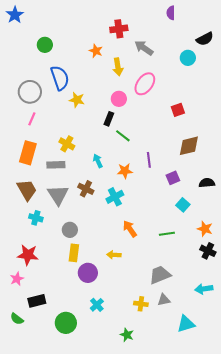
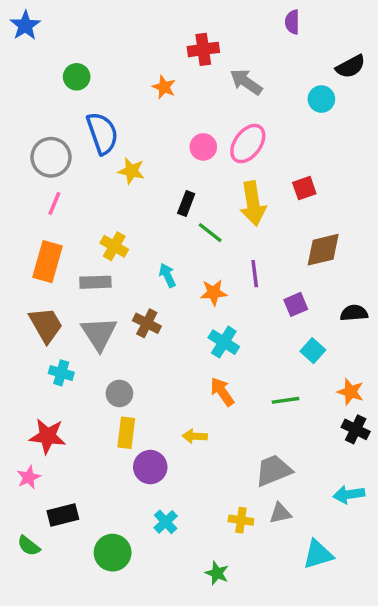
yellow arrow: (118, 67) -> (253, 203), moved, size x1.4
pink circle: (119, 99) -> (203, 147), moved
cyan cross: (115, 197) -> (224, 342), moved, turned -30

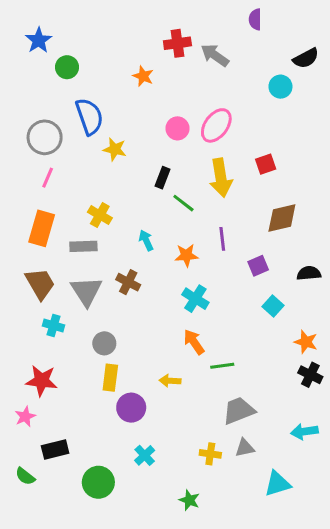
blue star: (25, 25) -> (39, 40), moved
gray arrow: (246, 82) -> (215, 55), moved
green line: (285, 400) -> (222, 366), moved

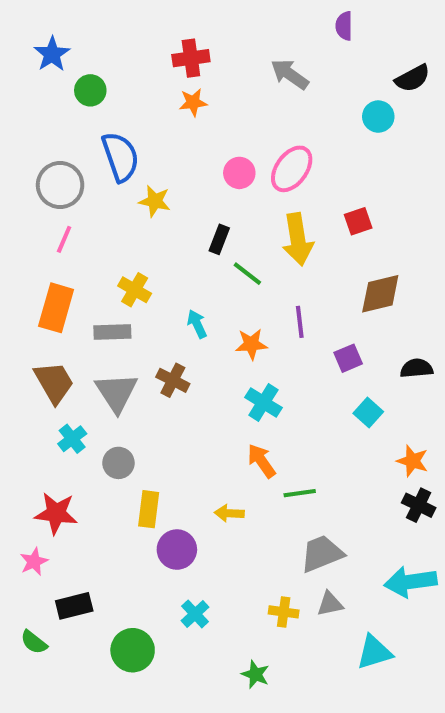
red cross: (177, 43) -> (191, 58), moved
orange star: (143, 76) -> (193, 102), turned -30
cyan cross: (54, 325) -> (72, 439), turned 36
gray circle: (104, 343) -> (118, 463), moved
cyan arrow: (304, 431) -> (410, 582), size x1.4

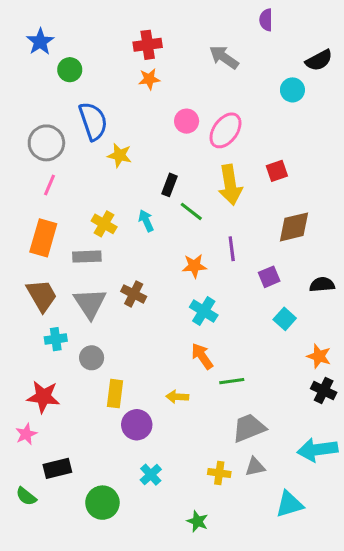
pink circle: (239, 173) -> (187, 121), moved
cyan arrow: (197, 324) -> (146, 221), moved
cyan cross: (72, 439) -> (56, 339), turned 30

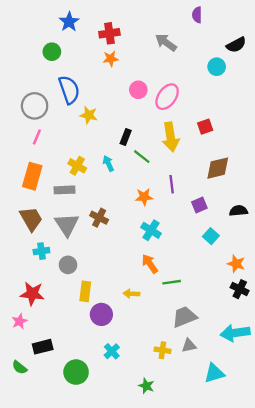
blue star: (40, 42) -> (69, 22), moved

